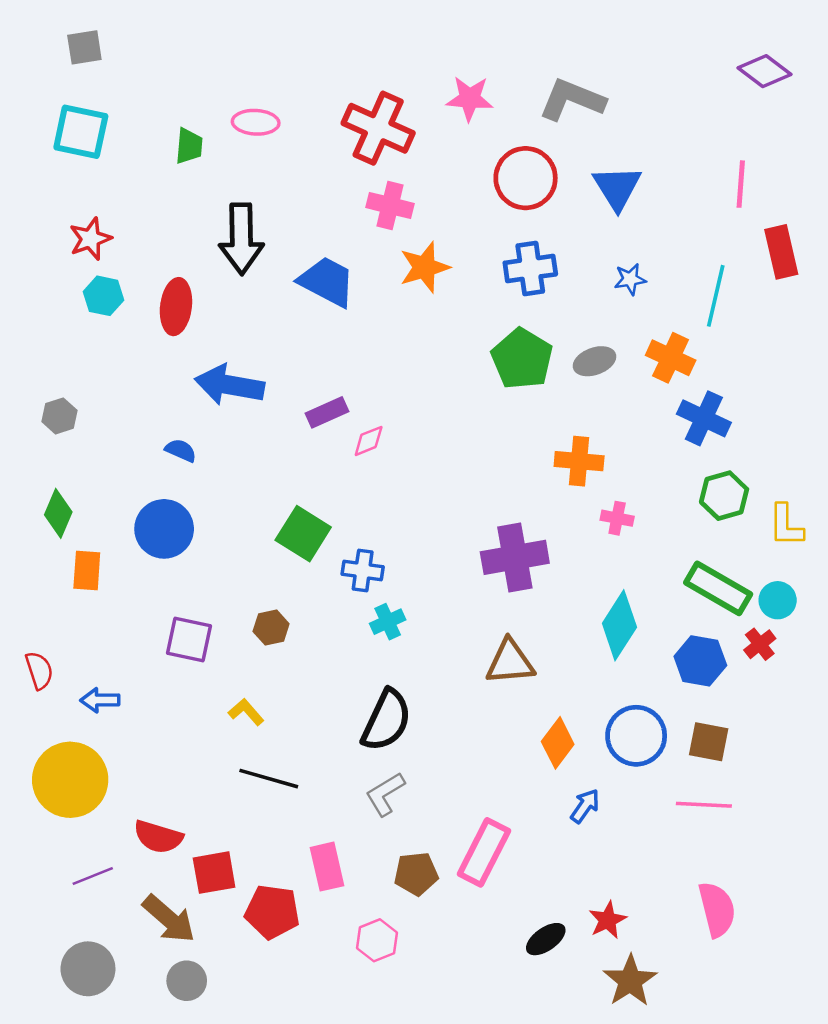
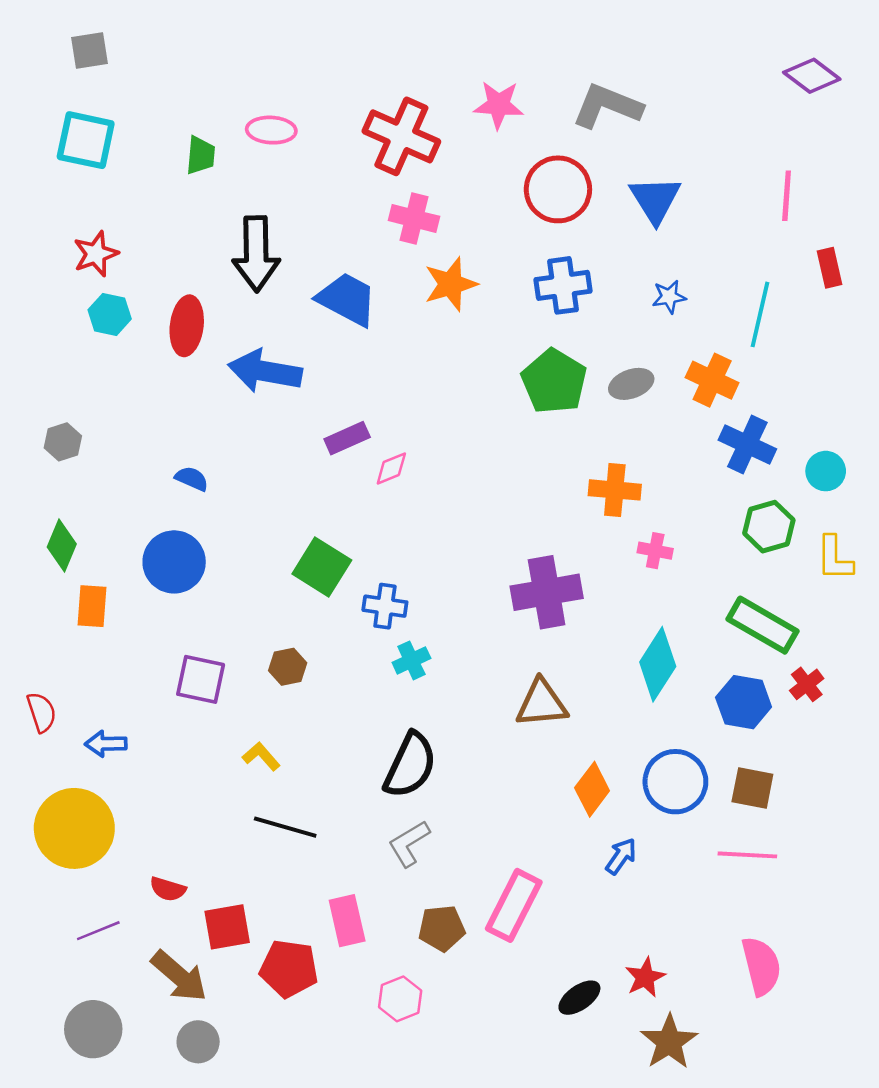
red rectangle: (781, 252) -> (829, 268), size x0.7
blue arrow: (229, 385) -> (265, 371), moved
cyan circle: (778, 600) -> (826, 471), moved
red semicircle: (158, 837) -> (168, 889), size x0.7

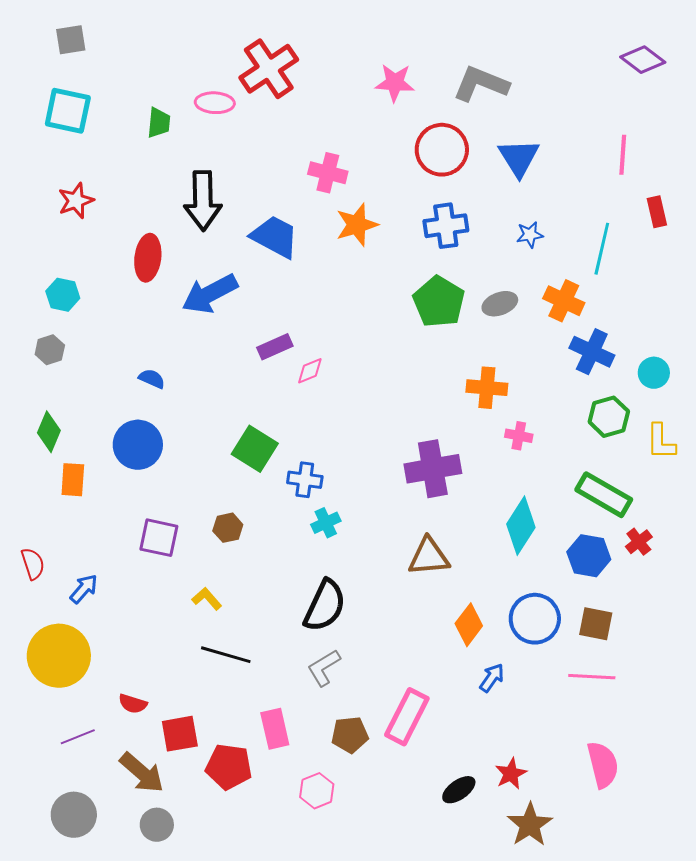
red cross: (401, 136) -> (269, 69), moved, turned 32
cyan hexagon: (110, 314) -> (63, 295), moved
blue arrow: (265, 371) -> (210, 294), turned -38
blue arrow: (106, 744) -> (84, 589), turned 132

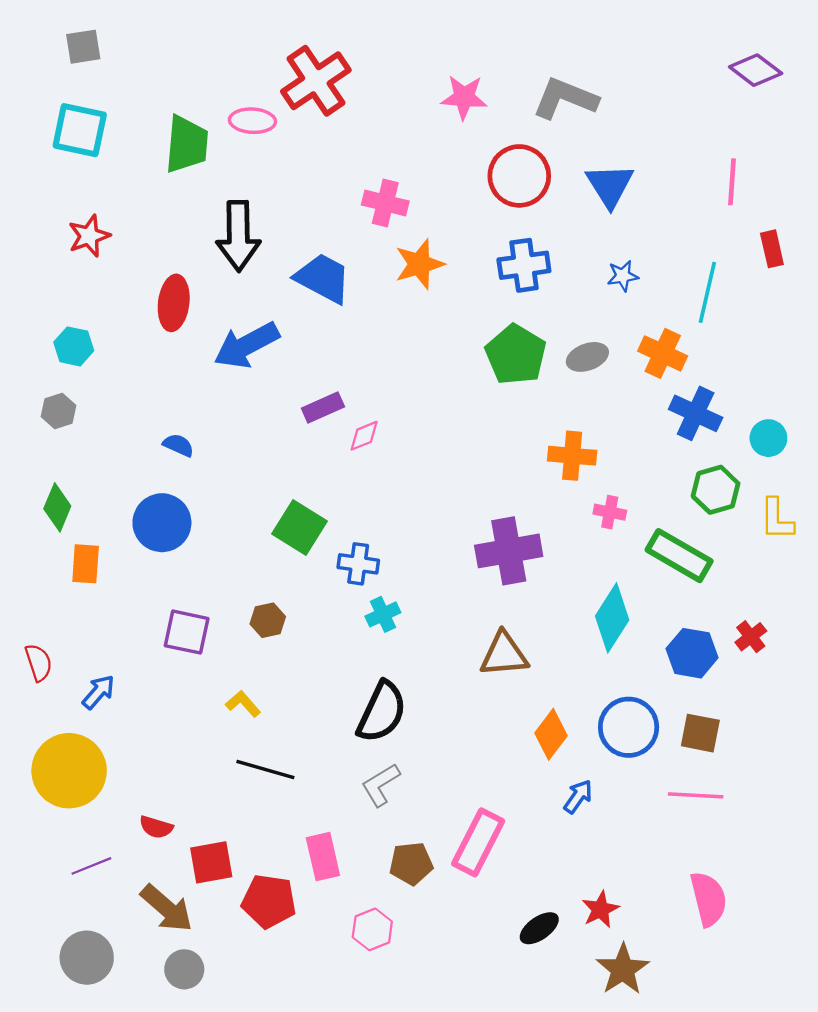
green trapezoid: (159, 123) -> (187, 144), size x1.6
green rectangle: (604, 495) -> (679, 556), moved

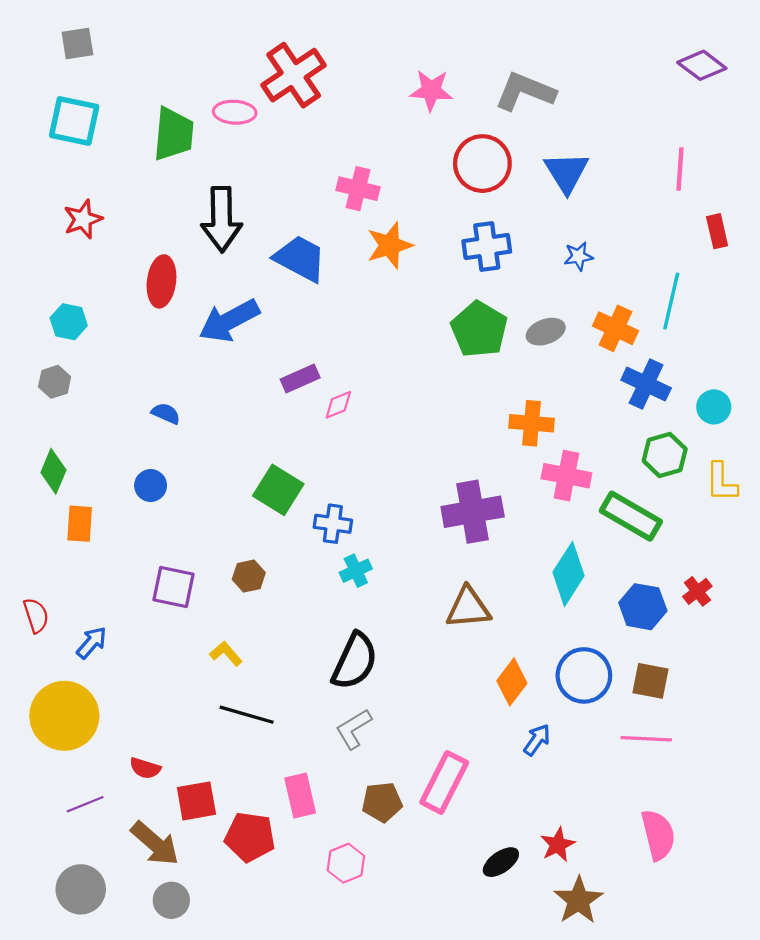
cyan line: (707, 292) -> (671, 301), moved
pink cross: (610, 512) -> (566, 476), size x1.6
blue circle: (162, 523) -> (151, 486), size x0.6

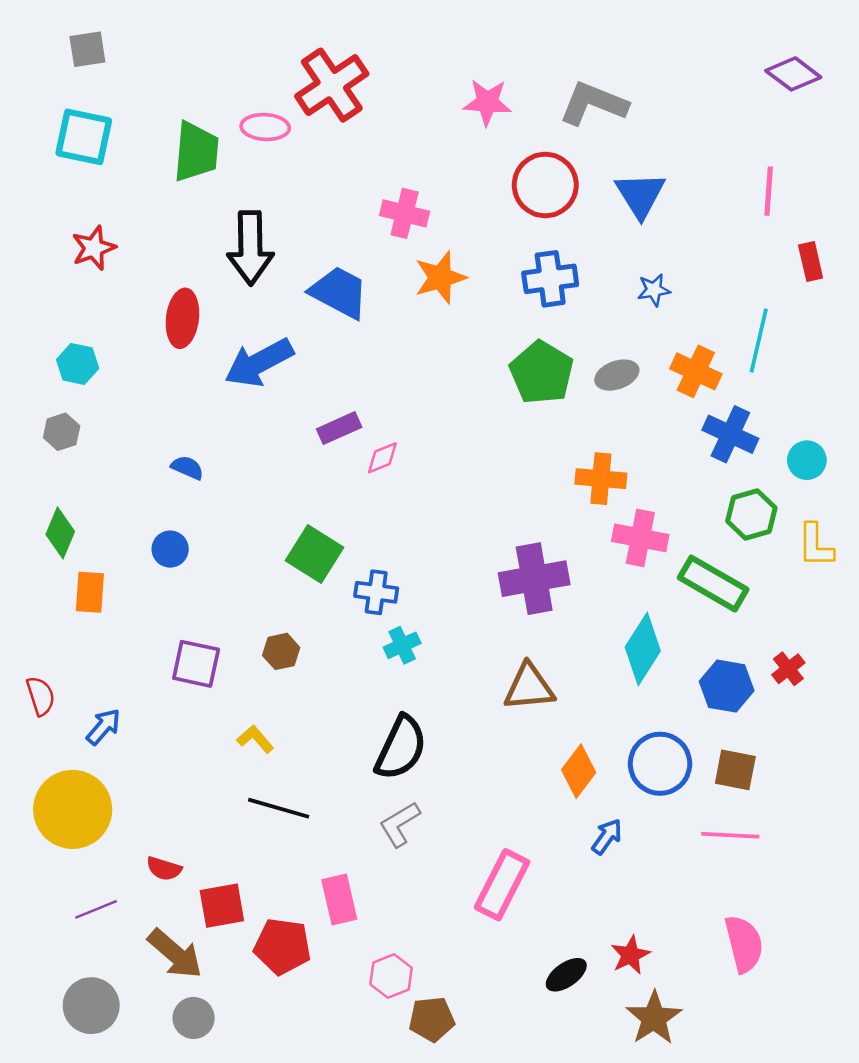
brown pentagon: (382, 802) -> (432, 1019), moved

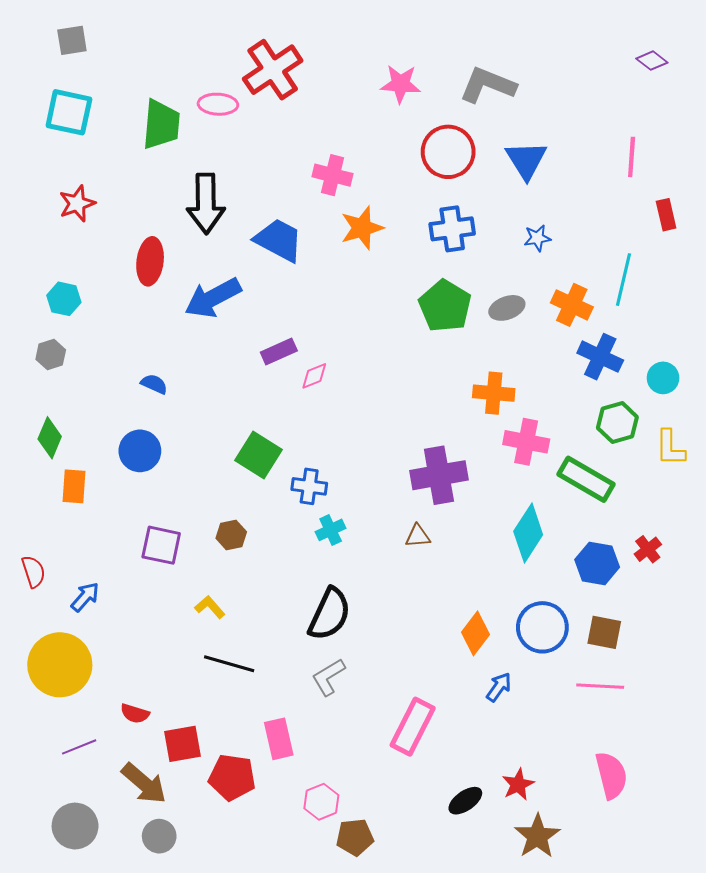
purple diamond: (793, 74) -> (652, 61), size x0.7
blue circle: (170, 549) -> (140, 451), size x1.4
brown triangle: (529, 687) -> (418, 536), moved, size x0.6

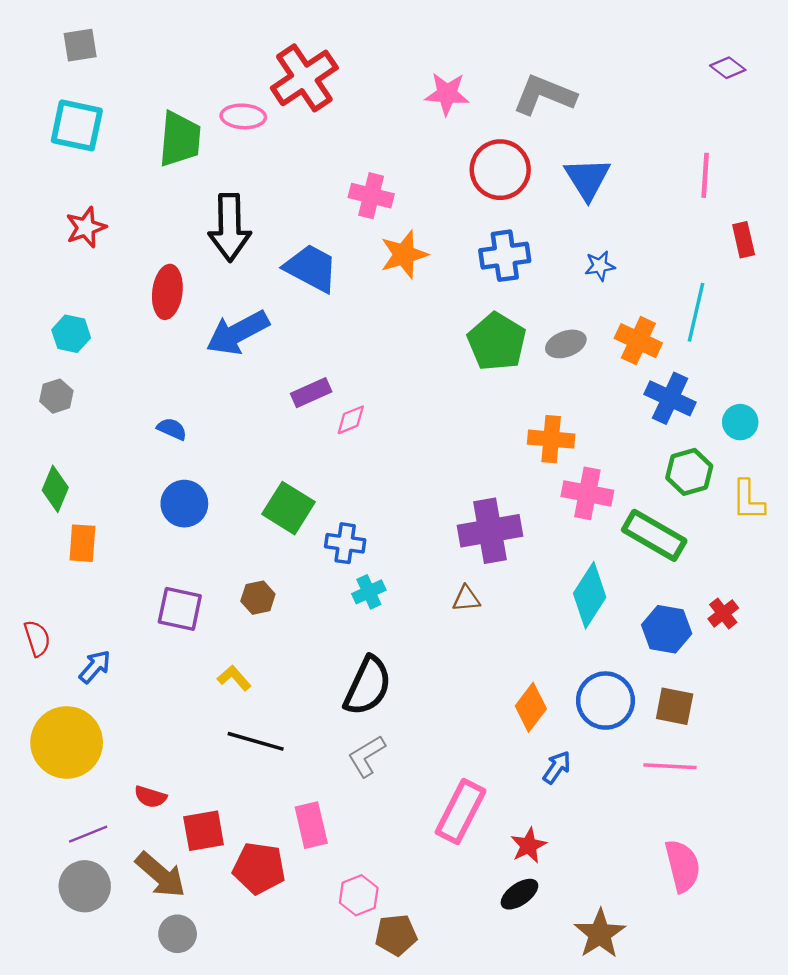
blue circle: (140, 451) -> (184, 504), moved
red star: (518, 784) -> (529, 845), moved
gray circle: (75, 826) -> (85, 886), moved

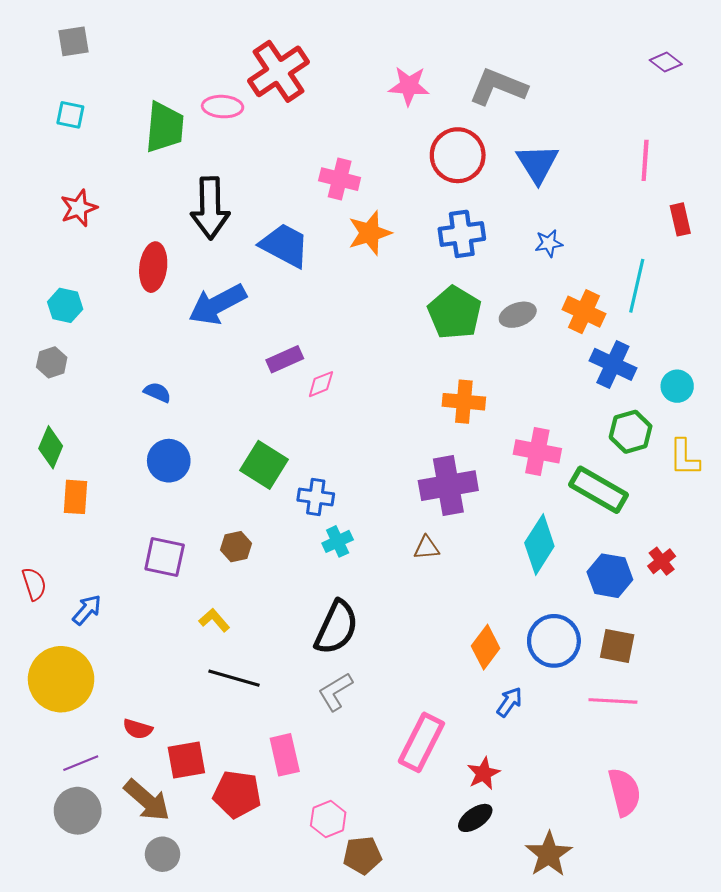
cyan square: (77, 125) -> (70, 115), size x0.6
orange cross: (551, 439) -> (464, 402), moved

